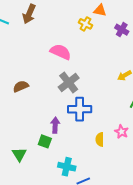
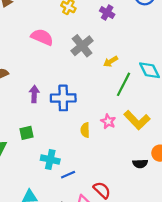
gray cross: (69, 83) -> (82, 46), moved
purple arrow: (55, 125) -> (34, 94), moved
green square: (45, 141) -> (26, 133), turned -32

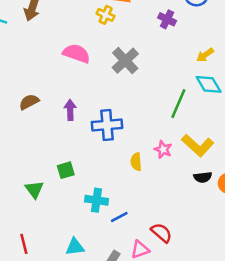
purple cross: (107, 13) -> (167, 19), moved
yellow arrow: (111, 61) -> (205, 55), moved
purple arrow: (34, 94) -> (70, 110), moved
black semicircle: (140, 164) -> (203, 177), moved

